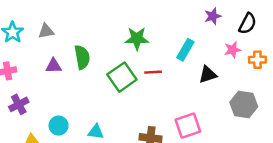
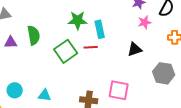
cyan rectangle: (185, 50) -> (100, 29), moved, turned -42
pink star: (233, 50) -> (145, 22), moved
pink square: (188, 126) -> (119, 90), turned 30

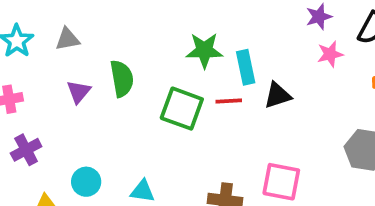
purple triangle: (11, 42) -> (79, 92), turned -48
black triangle: (135, 49) -> (278, 95), moved
green square: (66, 51) -> (182, 109), turned -35

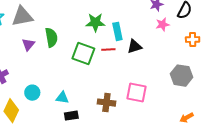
gray triangle: (67, 39) -> (22, 16), size x1.6

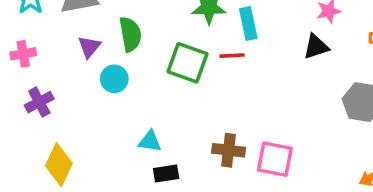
black triangle: (134, 46) -> (316, 47), moved
cyan circle: (32, 93) -> (114, 79), moved
pink square: (136, 93) -> (275, 159), moved

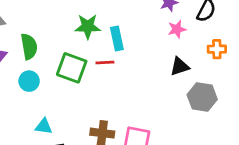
black triangle: (316, 47) -> (180, 66), moved
cyan circle: (114, 79) -> (29, 81), moved

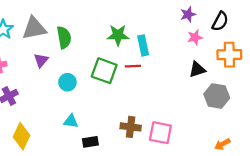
green semicircle: (29, 46) -> (64, 37), moved
orange cross: (217, 49) -> (229, 55), size x1.5
cyan triangle: (44, 126) -> (71, 121), moved

